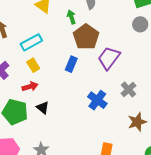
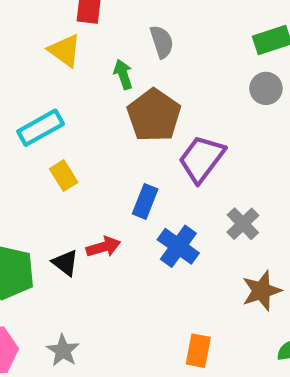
blue rectangle: (71, 64) -> (145, 201), moved
yellow rectangle: (33, 65) -> (64, 176), moved
red arrow: (30, 87) -> (103, 247), moved

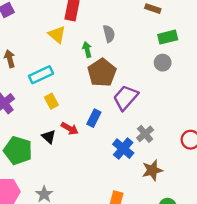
blue cross: (178, 246) -> (123, 149), moved
red arrow: (103, 247) -> (70, 128), moved, turned 42
black triangle: (65, 263) -> (49, 137), moved

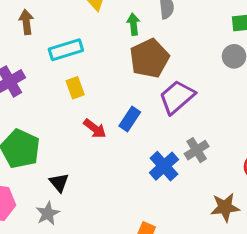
black triangle: (49, 137) -> (59, 183), moved
brown star: (152, 170) -> (225, 207), moved

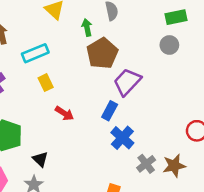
blue rectangle: (130, 119) -> (110, 111), moved
gray cross: (197, 150) -> (146, 164), moved

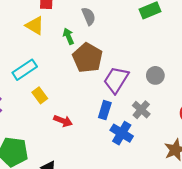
gray circle: (169, 45) -> (155, 75), moved
gray cross: (146, 164) -> (141, 110), moved

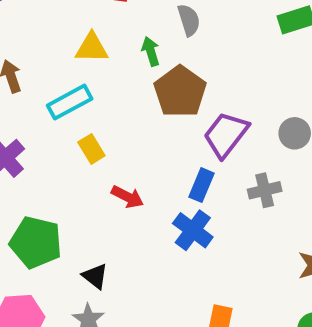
yellow triangle: (35, 26) -> (92, 48), moved, turned -36
gray cross: (141, 110) -> (265, 190), turned 30
blue cross: (122, 133) -> (193, 230), moved

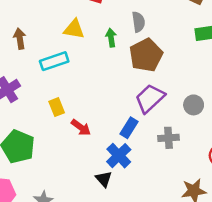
brown pentagon: (180, 92) -> (146, 55), moved
yellow rectangle: (91, 149) -> (57, 107), moved
black triangle: (95, 276) -> (104, 179), moved

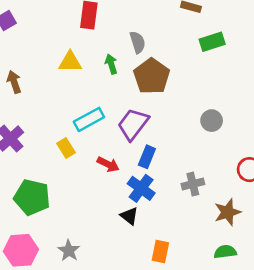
cyan rectangle: (54, 61) -> (89, 119), moved
purple trapezoid: (150, 98) -> (133, 124), moved
red arrow: (81, 127) -> (108, 164), moved
gray cross: (169, 138) -> (193, 184), moved

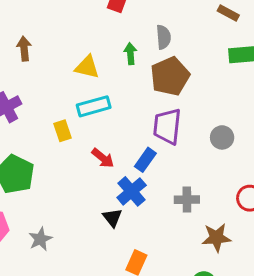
yellow triangle: (70, 62) -> (87, 67), moved
purple trapezoid: (133, 124) -> (167, 126), moved, turned -44

